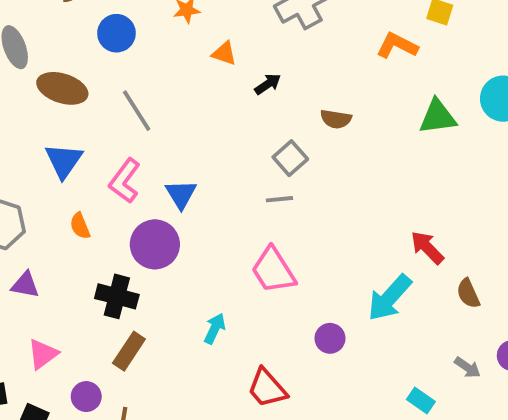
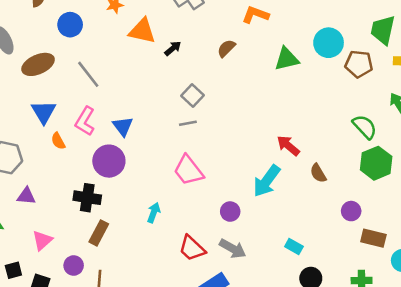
orange triangle: (224, 53) -> (142, 31), size x1.6
brown ellipse: (62, 88) -> (38, 64), turned -36
brown semicircle: (336, 119) -> (226, 48), moved, turned 132
orange semicircle: (80, 226) -> (58, 141), moved
gray arrow: (467, 367) -> (233, 249), moved, size x1.5

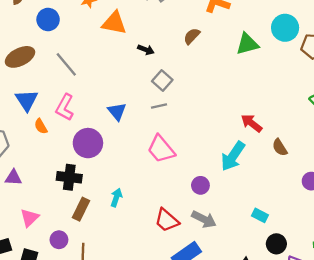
black arrow: (173, 48) -> (146, 50), moved, turned 63
blue triangle: (123, 126) -> (117, 111), moved
cyan arrow: (154, 213) -> (116, 198), moved

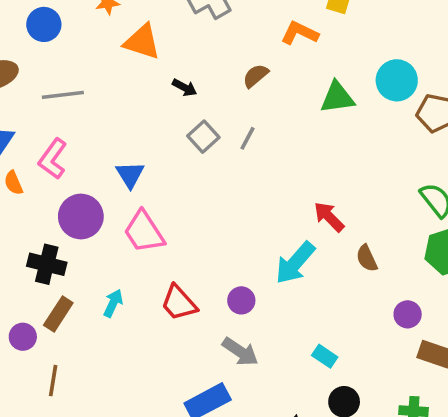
gray line: (66, 64) -> (63, 95), turned -64
gray line: (159, 106) -> (247, 138), moved, turned -56
pink trapezoid: (161, 149) -> (144, 232), moved
red trapezoid: (167, 220) -> (179, 303), moved
purple circle: (59, 240) -> (23, 337), moved

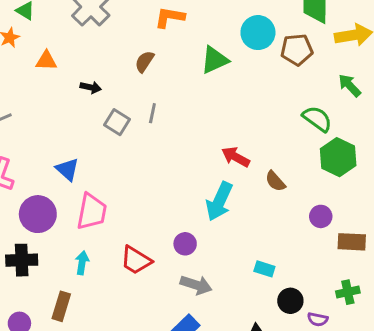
orange triangle: (142, 42) -> (46, 61), size x0.7
pink trapezoid: (144, 232) -> (92, 212), turned -120
cyan arrow: (113, 303) -> (82, 263), moved
brown rectangle: (58, 314) -> (61, 306), moved

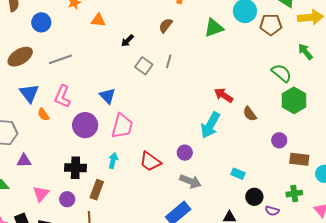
black arrow: (91, 87) -> (127, 41), turned 120
black cross: (22, 260) -> (75, 168), moved

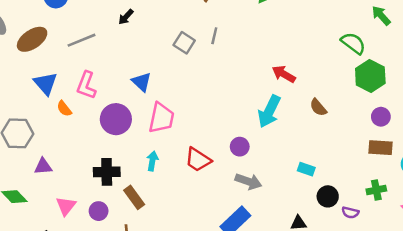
black arrow: (127, 41) -> (126, 17), moved
brown semicircle: (250, 114) -> (318, 107), moved
purple circle: (279, 140) -> (381, 117), moved
brown rectangle: (97, 190) -> (134, 197), turned -54

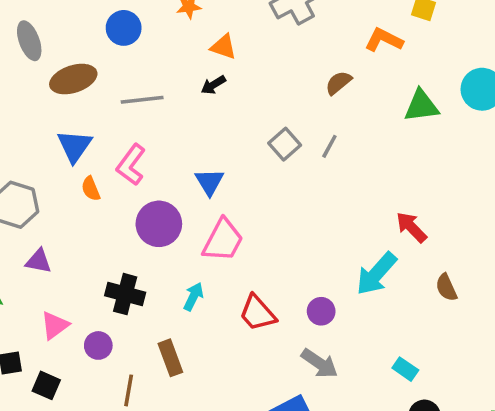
brown rectangle: (134, 197) -> (170, 358), moved

